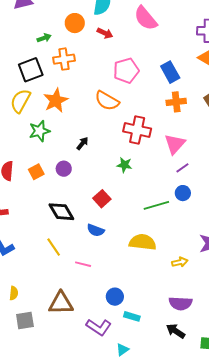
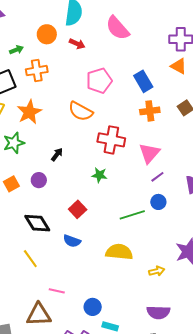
pink line: (83, 264) -> (57, 291), moved

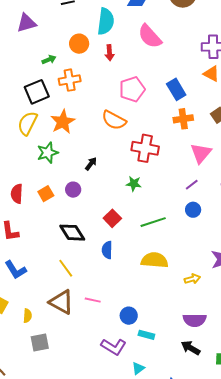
red arrow: (77, 44) -> (110, 53), turned 63
pink triangle: (149, 153) -> (201, 153), moved
green line: (132, 215) -> (153, 222), moved
blue semicircle: (72, 241) -> (107, 250), turned 72
brown triangle: (39, 315) -> (61, 302), moved, turned 32

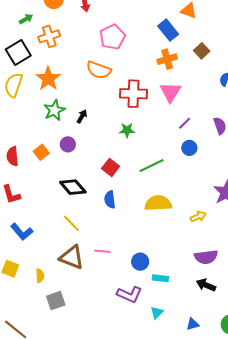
blue rectangle: (176, 89) -> (168, 30), moved
green star: (48, 153) -> (54, 110), moved
pink triangle: (201, 153) -> (170, 92), moved

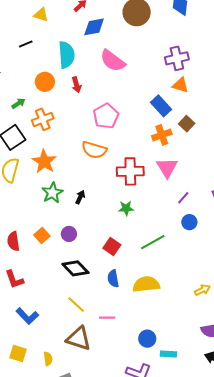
brown square: (202, 51) -> (187, 124), moved
purple circle: (68, 144) -> (69, 234), moved
yellow semicircle: (158, 203) -> (146, 284), moved
pink line: (102, 251) -> (107, 318), moved

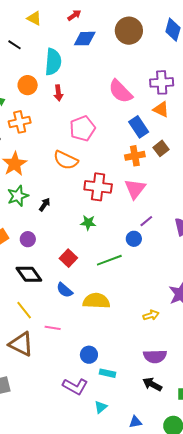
black line: (26, 44) -> (15, 45), turned 48
pink semicircle: (113, 61) -> (120, 91), moved
blue circle: (189, 222) -> (134, 239), moved
blue semicircle: (113, 279) -> (65, 290), turned -48

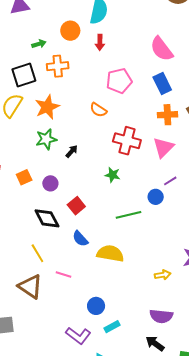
blue rectangle: (139, 127) -> (162, 83), moved
orange semicircle: (66, 160) -> (98, 110), size x0.7
red square: (68, 258) -> (76, 206), moved
cyan rectangle: (108, 373) -> (112, 327), turned -49

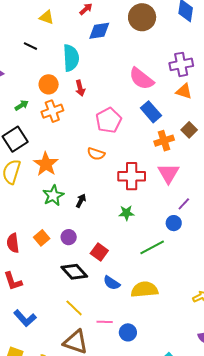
orange cross: (58, 66) -> (52, 111), moved
blue circle: (96, 306) -> (128, 332), moved

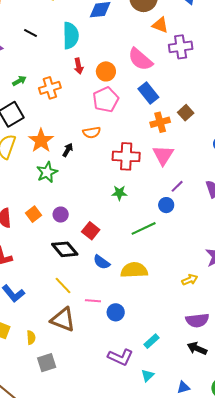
black line: (30, 46) -> (30, 33), moved
orange circle: (49, 84) -> (106, 71), moved
orange triangle: (184, 91) -> (160, 25), moved
orange semicircle: (96, 154) -> (92, 132), turned -30
black arrow: (81, 201) -> (68, 150), moved

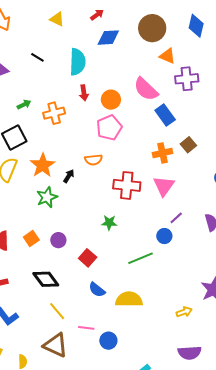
blue rectangle: (148, 93) -> (165, 115), moved
green star: (119, 193) -> (109, 223), moved
black diamond: (65, 249) -> (46, 279), moved

